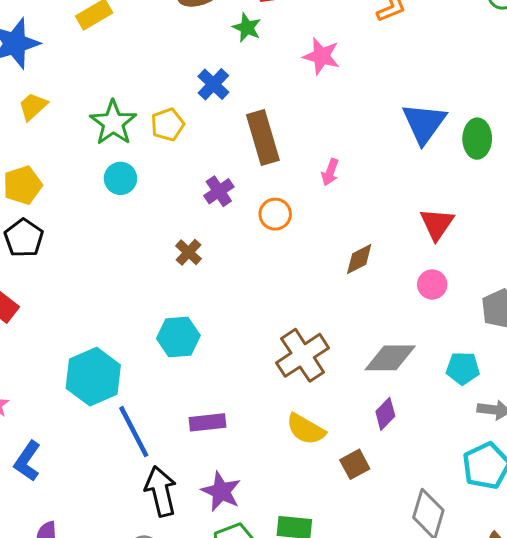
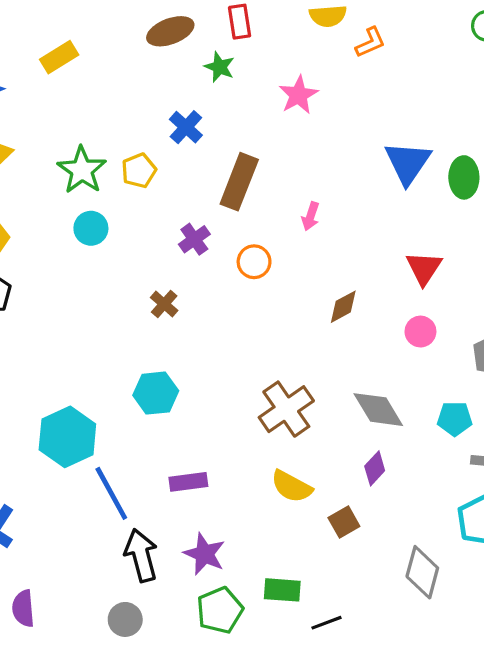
pink star: (321, 56) -> (298, 95), turned 30
brown rectangle: (263, 137) -> (239, 182), turned 39
gray diamond: (390, 358) -> (378, 410), turned 60

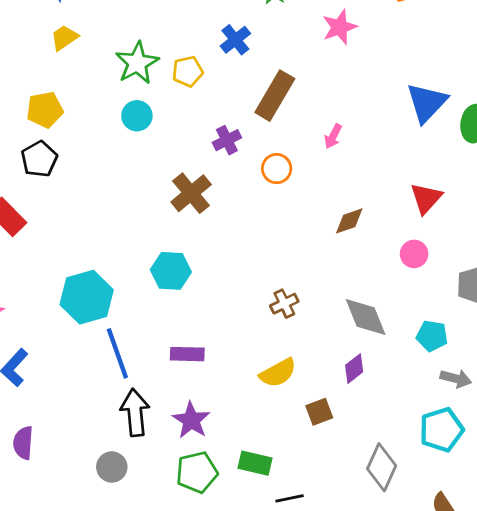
brown cross: (164, 304) -> (191, 193), size x1.6
brown cross: (286, 409) -> (284, 304), size x0.6
yellow semicircle: (292, 486) -> (278, 373), turned -66

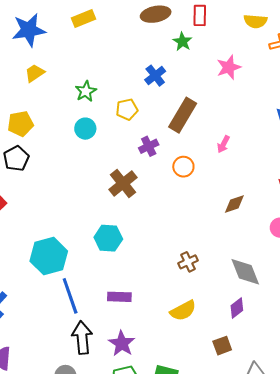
green star: (137, 63) -> (86, 91), size x0.7
yellow pentagon: (188, 71) -> (127, 109), moved
brown square: (319, 412) -> (222, 346), moved

